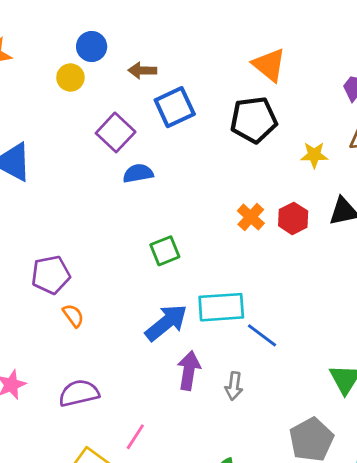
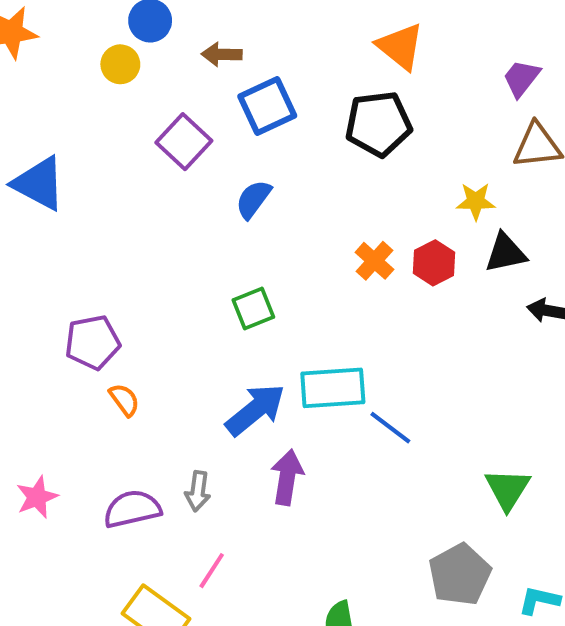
yellow star: (314, 155) -> (476, 201), moved
blue semicircle: (138, 173) -> (253, 199), moved, turned -44
gray arrow: (234, 386) -> (198, 491), moved

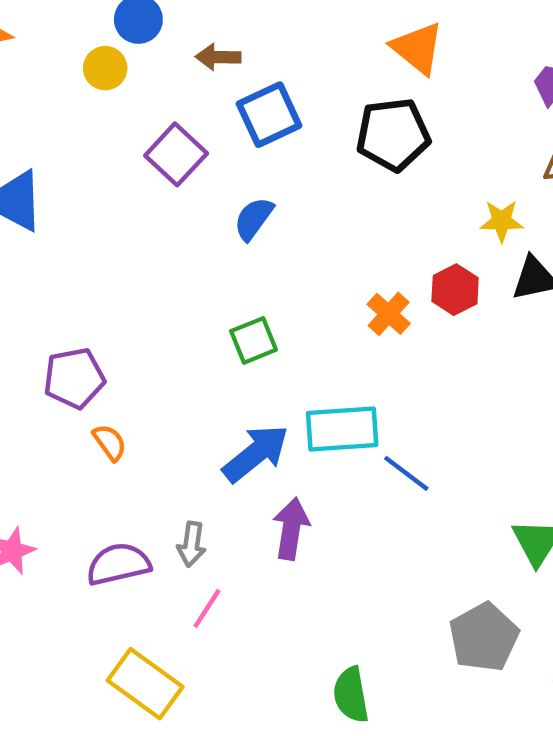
orange cross: (374, 261) -> (389, 314), moved
pink line: (212, 571) -> (207, 608), moved

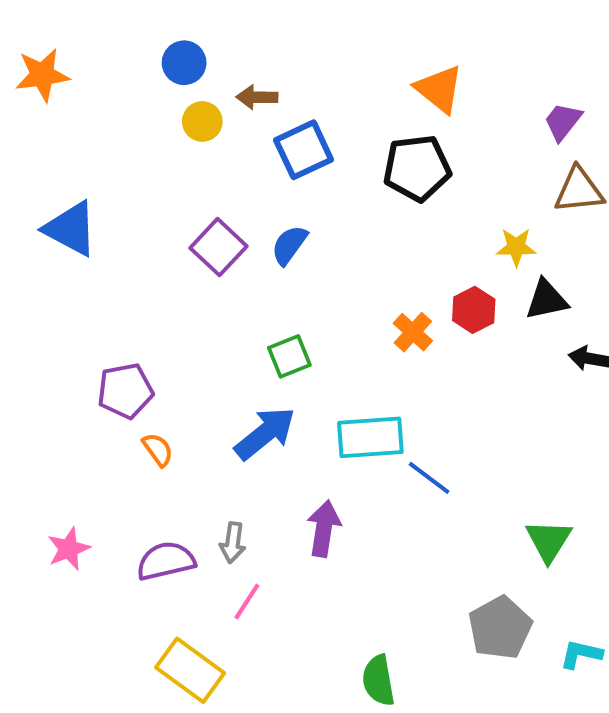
yellow circle: (105, 68) -> (202, 121), moved
purple square: (176, 154) -> (218, 247), moved
blue arrow: (256, 453) -> (265, 433), moved

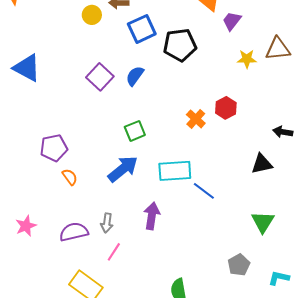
purple trapezoid: (563, 121) -> (232, 21), moved
black pentagon: (417, 168) -> (180, 45), moved
yellow star: (516, 247) -> (247, 59), moved
black triangle: (547, 300) -> (262, 164), moved
gray pentagon: (500, 628) -> (239, 265), size x0.7

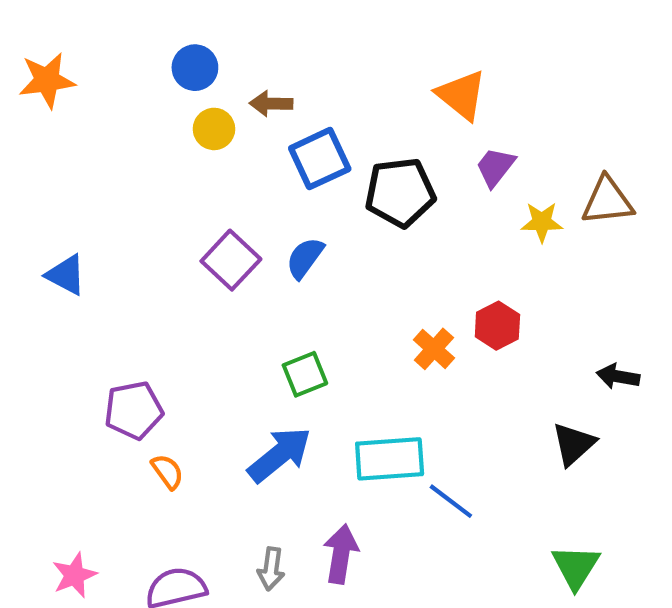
purple trapezoid: (232, 21) -> (495, 167), moved
blue triangle: (27, 68) -> (66, 275), moved, size x0.7
black triangle: (262, 164) -> (574, 444), turned -30
gray arrow: (107, 223) -> (271, 569), moved

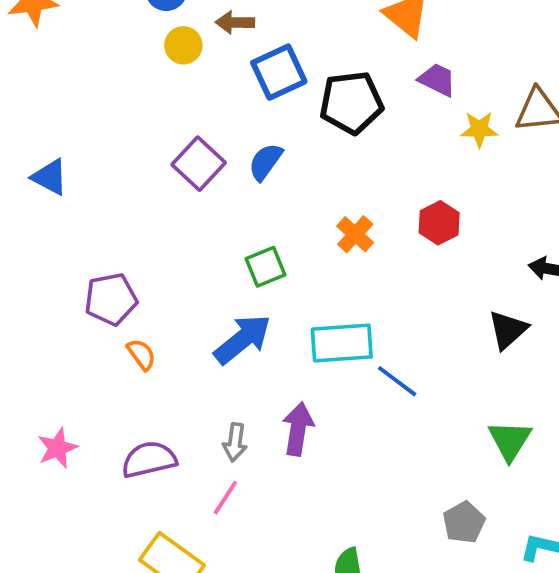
purple trapezoid: (495, 167) -> (437, 80), turned 78
orange cross: (434, 349) -> (355, 234), moved

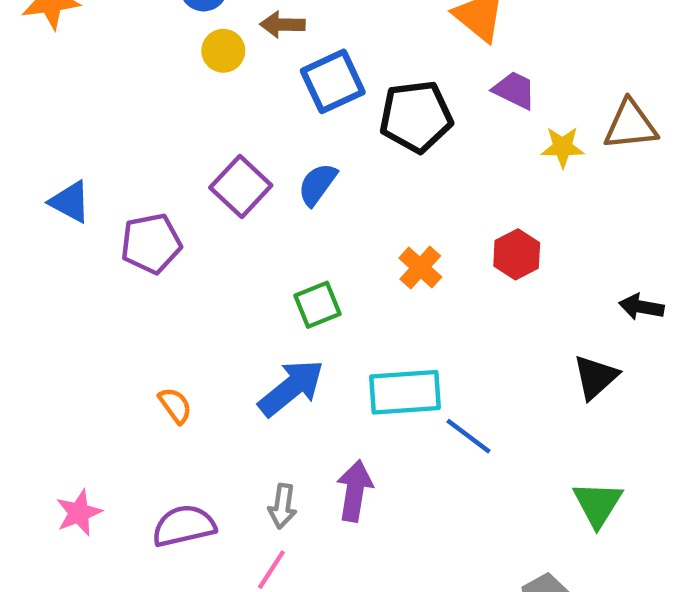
purple pentagon: (111, 299) -> (151, 243), moved

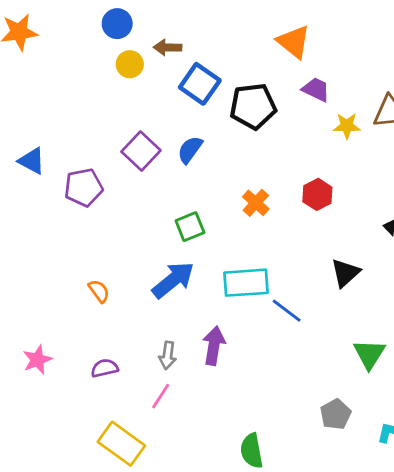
blue square: (333, 81) -> (200, 84), turned -30
black triangle: (595, 377) -> (345, 273), moved
purple semicircle: (184, 526) -> (105, 368), size x0.7

